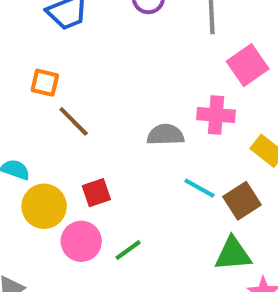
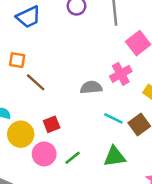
pink cross: (216, 115) -> (121, 74), turned -30
green triangle: (233, 254) -> (115, 157), moved

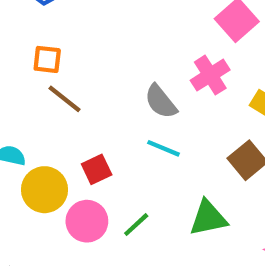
orange square: (17, 60) -> (47, 59), moved
gray semicircle: (91, 87) -> (161, 102), turned -120
cyan line: (113, 118) -> (163, 148), moved

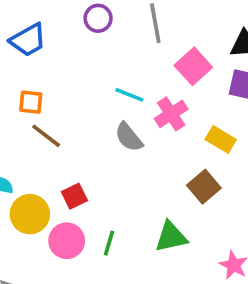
cyan line: (163, 148) -> (129, 95), moved
green line: (136, 225) -> (109, 243), turned -30

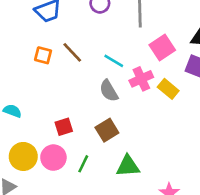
brown line: (46, 136) -> (72, 52), moved
yellow rectangle: (221, 140) -> (168, 89), moved
brown square: (204, 187) -> (107, 130), moved
yellow circle: (30, 214) -> (23, 156), moved

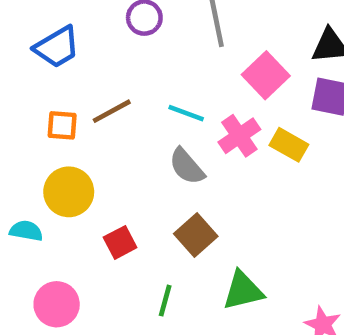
brown line: (72, 52) -> (112, 111), turned -65
yellow circle: (23, 156) -> (69, 192), moved
pink circle: (53, 158) -> (57, 304), moved

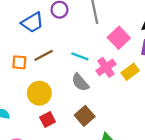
blue trapezoid: (57, 47) -> (32, 22), moved
yellow rectangle: (289, 145) -> (130, 72), turned -66
yellow circle: (69, 192) -> (39, 93), moved

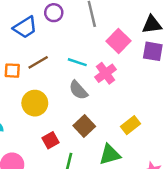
yellow rectangle: (130, 72) -> (130, 125), moved
red square: (48, 120) -> (51, 140), moved

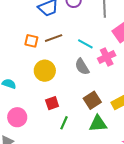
brown square: (84, 126) -> (92, 100), moved

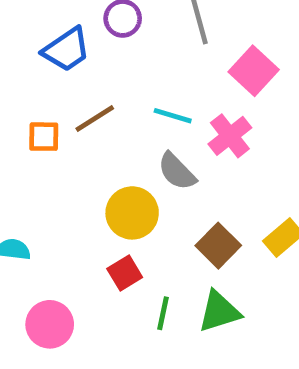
yellow circle: (45, 71) -> (132, 213), moved
green triangle: (98, 124) -> (219, 312), moved

